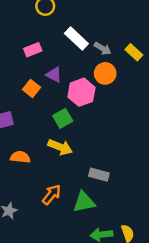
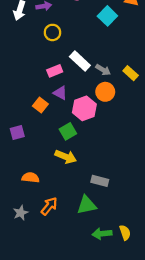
pink rectangle: (33, 50) -> (55, 71), moved
orange semicircle: (20, 157) -> (30, 178), moved
orange arrow: (51, 195) -> (49, 206), moved

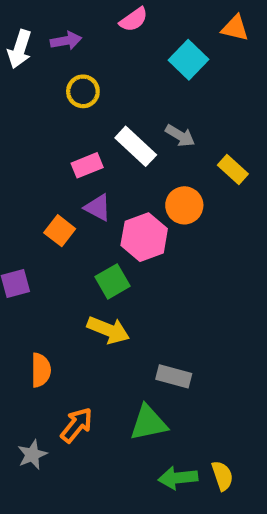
gray arrow: (103, 70) -> (180, 136), moved
orange semicircle: (30, 178) -> (41, 370), turned 84
gray star: (21, 213) -> (32, 455), moved

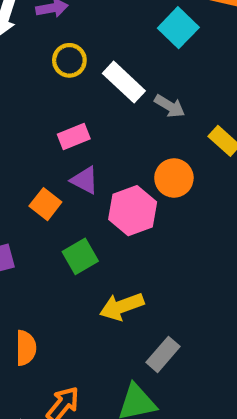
white rectangle: (136, 146) -> (124, 82), moved
green square: (113, 281) -> (80, 256), moved
yellow arrow: (108, 330) -> (122, 307), moved, turned 138
gray rectangle: (174, 376) -> (163, 354), turned -64

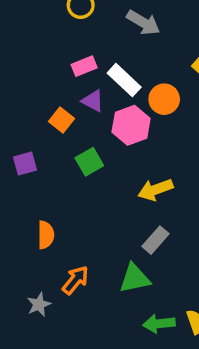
white rectangle: (124, 82) -> (124, 80), moved
gray arrow: (170, 106) -> (143, 23), moved, size x1.4
yellow arrow: (122, 307) -> (155, 190), moved

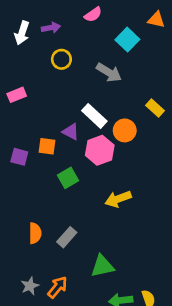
pink rectangle: (84, 66) -> (17, 95), moved
orange square: (62, 120) -> (47, 146), turned -30
purple square: (25, 164) -> (19, 157), moved, turned 30
gray rectangle: (155, 240) -> (67, 237), moved
orange arrow: (75, 280) -> (58, 287), moved

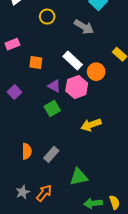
purple triangle: (71, 132) -> (54, 86), moved
orange square: (47, 146) -> (36, 62), moved
purple square: (19, 157) -> (14, 92), turned 32

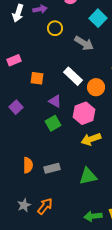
yellow circle: (47, 17) -> (55, 28), moved
pink hexagon: (77, 87) -> (84, 113), moved
gray rectangle: (51, 154) -> (52, 168), turned 35
green triangle: (79, 177) -> (88, 176), moved

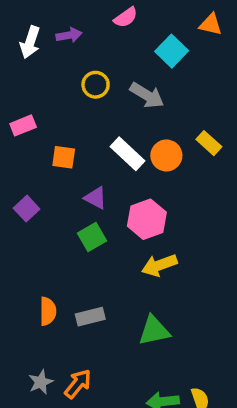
yellow circle: (55, 28) -> (96, 85), moved
orange circle: (96, 87) -> (166, 155), moved

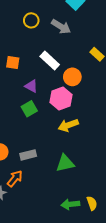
orange circle: (166, 155) -> (72, 77), moved
orange arrow: (78, 384) -> (15, 179), moved

